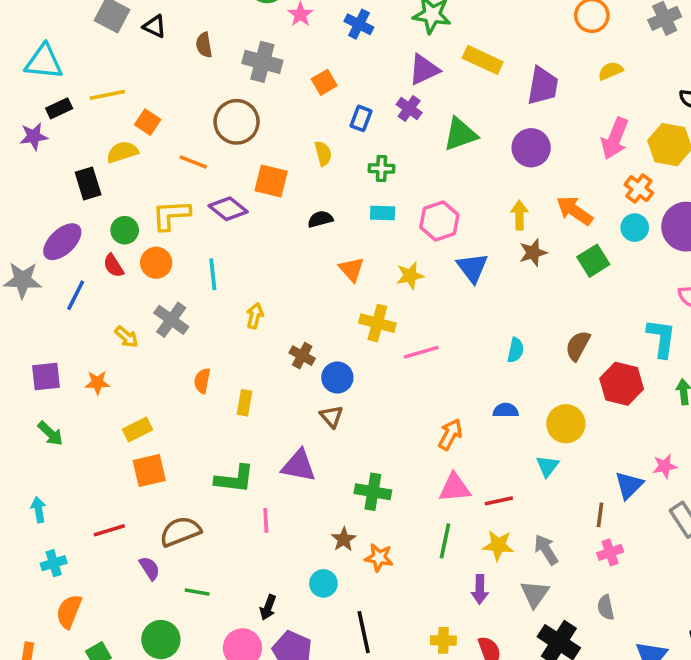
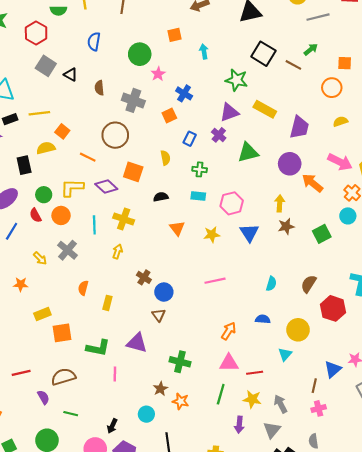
blue cross: (359, 24) -> (184, 93), moved
pink arrow: (615, 138) -> (340, 162), turned -90
orange arrow: (575, 211) -> (312, 183), moved
yellow cross: (377, 323) -> (124, 219), moved
orange square: (149, 471) -> (62, 333), moved

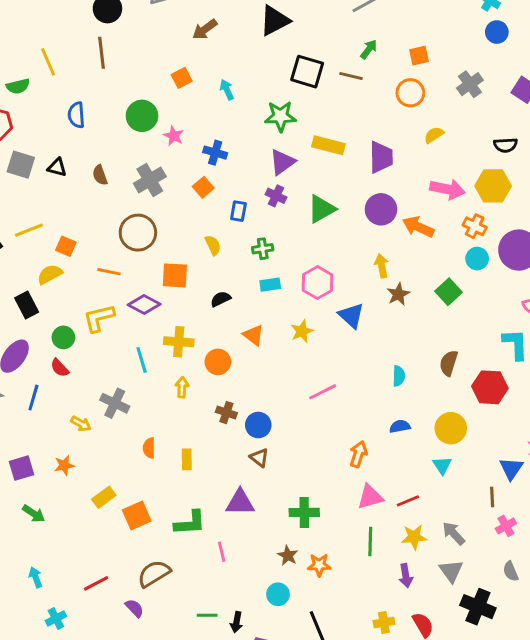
gray cross: (133, 100) -> (150, 180), turned -35
orange circle: (61, 215) -> (218, 362), moved
green line: (71, 414) -> (207, 615), moved

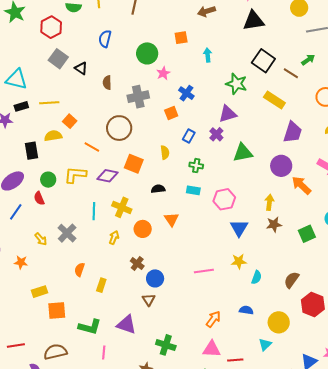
yellow rectangle: (328, 145) -> (274, 100), moved
purple diamond: (144, 304) -> (108, 176), turned -35
yellow star: (302, 331) -> (239, 261), moved

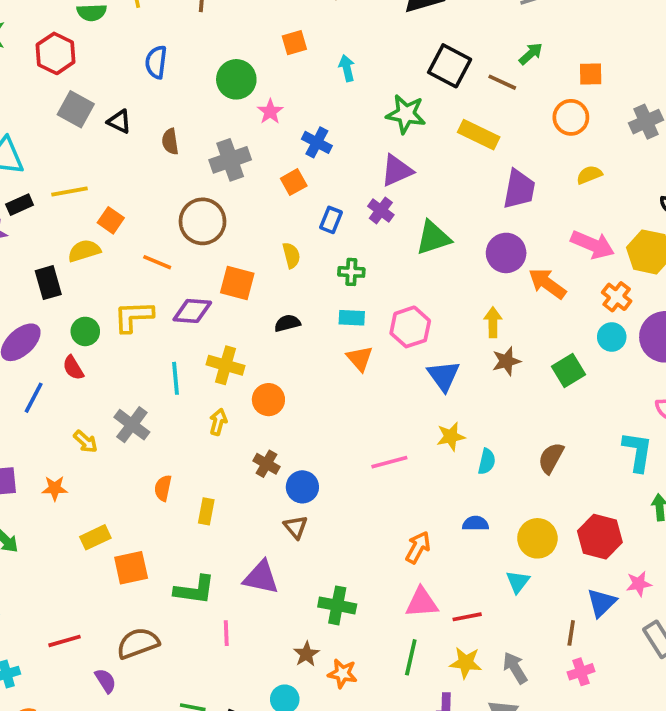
orange triangle: (171, 219) -> (360, 358), moved
red hexagon: (313, 305) -> (600, 537), moved

